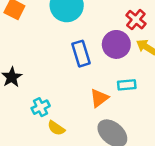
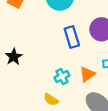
cyan cross: (41, 107) -> (62, 77), moved

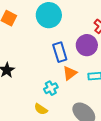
orange triangle: (87, 74) -> (70, 73), moved

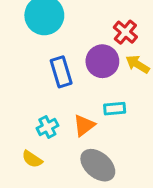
orange triangle: (70, 73) -> (84, 125), moved

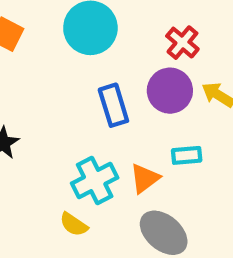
red cross: (125, 32) -> (182, 43), moved
cyan cross: (47, 127) -> (95, 180), size x1.5

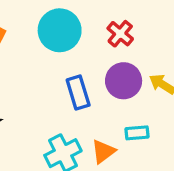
red cross: (182, 43) -> (120, 34), moved

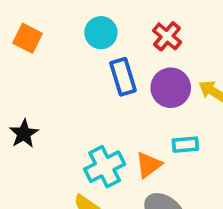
cyan circle: (60, 30) -> (101, 33), size x0.7
blue rectangle: (78, 93) -> (123, 77), moved

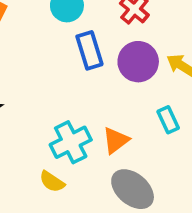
cyan rectangle: (185, 145) -> (168, 120), moved, turned 70

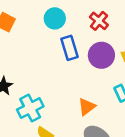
cyan cross: (71, 142) -> (30, 108), moved

